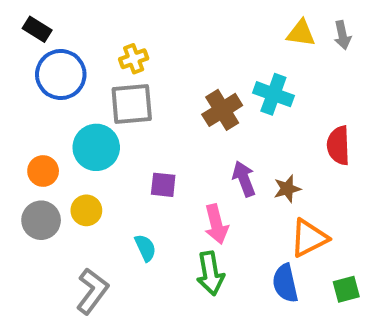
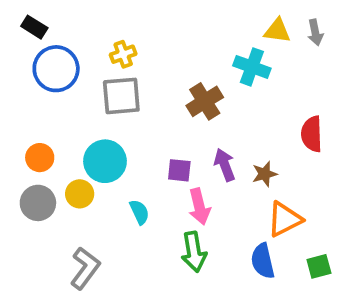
cyan cross: (273, 94) -> (252, 67), moved
cyan circle: (96, 147) -> (105, 161), moved
purple square: (163, 185) -> (179, 170), moved
cyan semicircle: (145, 248) -> (139, 212), moved

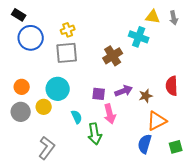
red semicircle: (312, 134) -> (172, 86), moved
purple arrow: (225, 165) -> (124, 91), turned 90
green arrow: (194, 252) -> (95, 134), moved
blue semicircle: (263, 261) -> (145, 144), turned 30

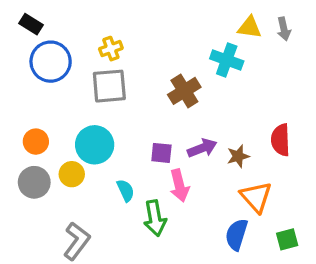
orange triangle: (157, 121) -> (256, 197), turned -45

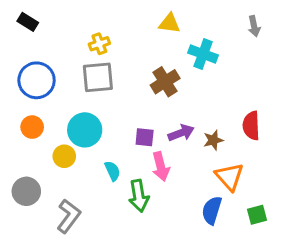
yellow triangle: (250, 27) -> (169, 23), moved
blue circle: (51, 62) -> (37, 80), moved
gray circle: (34, 182) -> (26, 191), moved

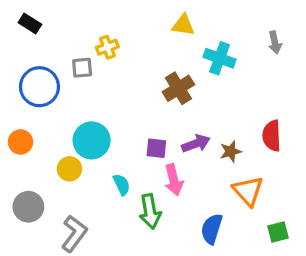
gray arrow: (254, 26) -> (275, 42), moved
gray square: (98, 77) -> (82, 68), moved, size x0.6
orange circle: (32, 127) -> (20, 142), moved
blue semicircle: (212, 210) -> (212, 229), moved

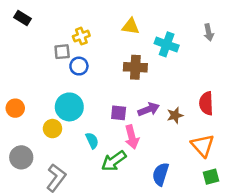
yellow triangle: (183, 25) -> (131, 26), moved
blue circle: (39, 87) -> (79, 66), moved, size x0.6
brown cross: (178, 88) -> (135, 67), turned 35
orange triangle: (248, 191) -> (203, 145), moved
green arrow: (150, 211) -> (114, 161), turned 65

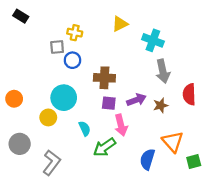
yellow triangle: (131, 26) -> (120, 24), turned -35
gray arrow: (209, 32) -> (163, 71), moved, size x1.5
yellow cross: (81, 36) -> (75, 33), turned 32
brown cross: (135, 67) -> (104, 78), moved
orange triangle: (203, 145) -> (173, 142), moved

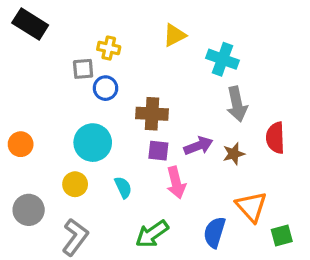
black rectangle: (21, 16) -> (30, 24), size x1.5
yellow circle: (48, 117) -> (75, 184), moved
green arrow: (104, 147) -> (152, 234), moved

